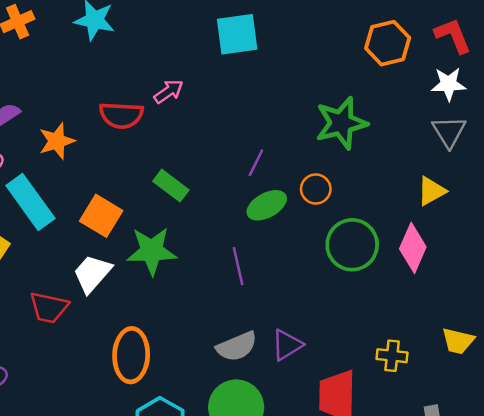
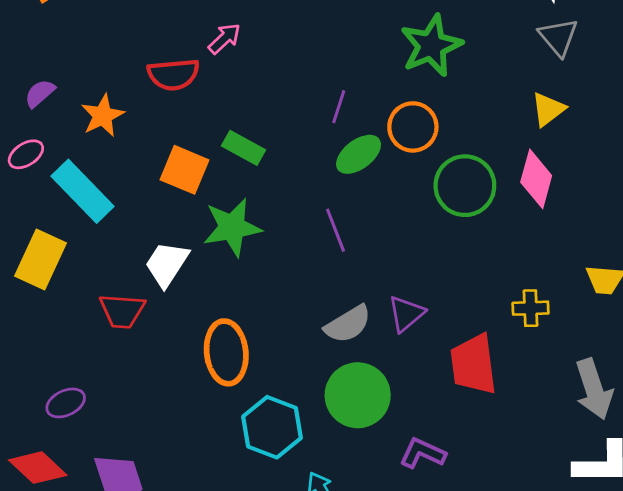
orange circle: (316, 189) -> (413, 127), size x1.4
orange square: (101, 216) -> (184, 170), moved

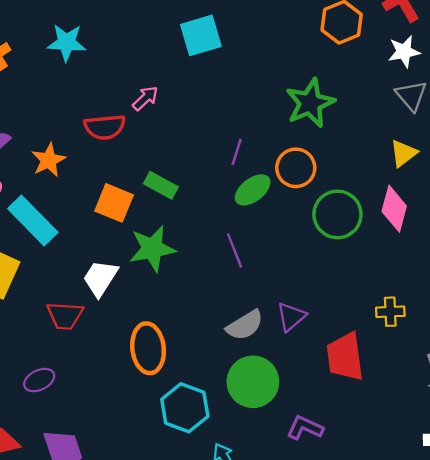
purple ellipse: (66, 403) -> (39, 380), moved

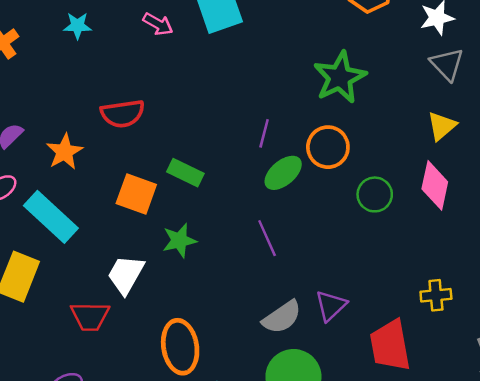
cyan star: (67, 43) -> (77, 26), size x0.7
pink arrow: (145, 98) -> (158, 24), moved, turned 76
green circle: (337, 214) -> (375, 194), size x0.7
green star: (152, 249) -> (179, 240), size x0.7

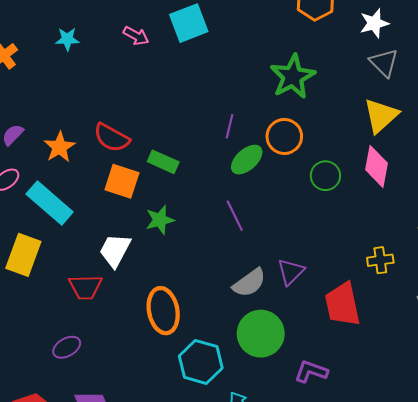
red semicircle: (123, 114) -> (112, 138), moved, turned 39
yellow triangle: (442, 126) -> (381, 116), size x1.4

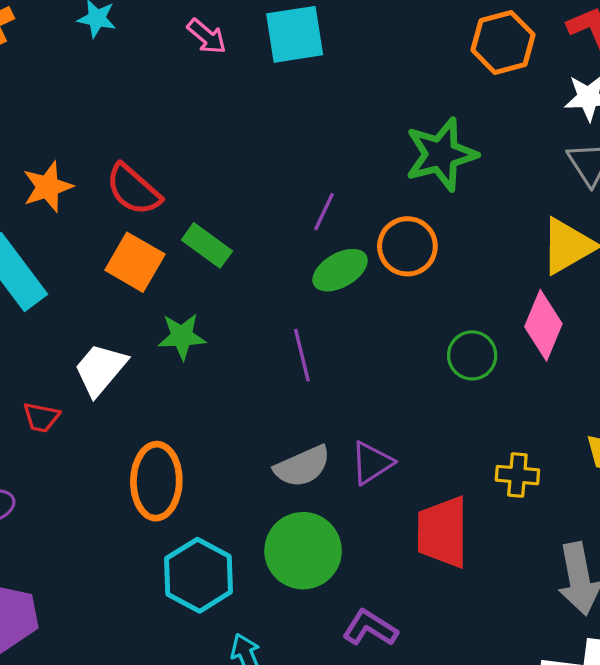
green circle: (325, 176) -> (472, 355), moved
red trapezoid: (85, 287) -> (41, 417), size x0.7

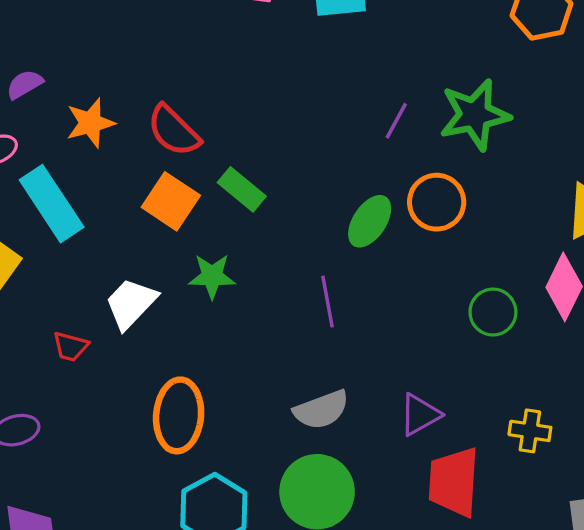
purple line: (324, 212) -> (396, 121), moved
green ellipse: (340, 270) -> (370, 221), turned -30
purple triangle: (372, 463) -> (420, 415), moved

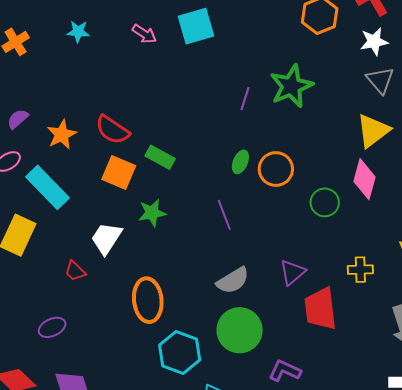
orange circle: (437, 202) -> (276, 169), moved
green ellipse: (370, 221) -> (240, 162), size x0.7
red trapezoid: (70, 347) -> (75, 271), turned 40

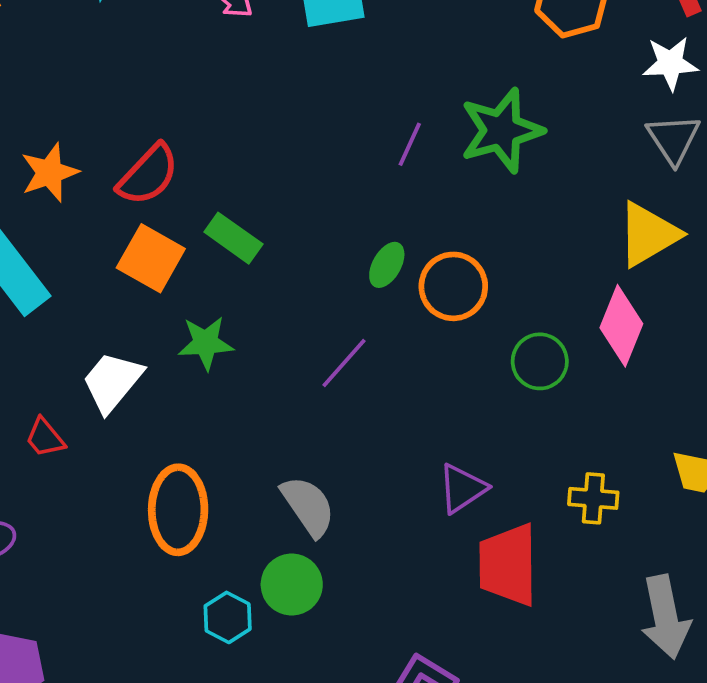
red semicircle: (112, 130) -> (148, 175), turned -87
purple line: (224, 215) -> (344, 363), turned 56
gray semicircle: (233, 281) -> (308, 506), moved, turned -100
green circle: (240, 330) -> (292, 585), moved, size x0.7
cyan hexagon: (180, 352) -> (228, 617), size x0.6

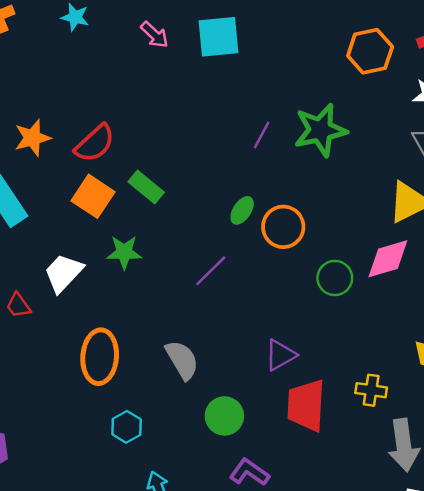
pink diamond: (621, 326) -> (388, 259), turned 48
yellow cross: (593, 498) -> (371, 390), moved
green circle: (292, 585) -> (224, 416), moved

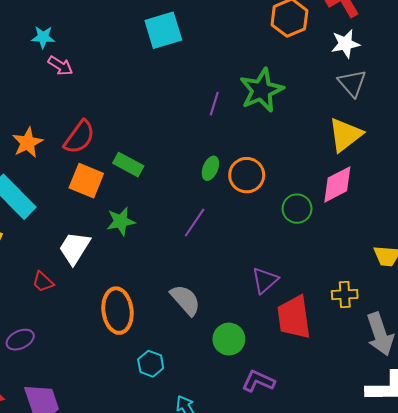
pink arrow: (154, 35) -> (60, 66), moved

